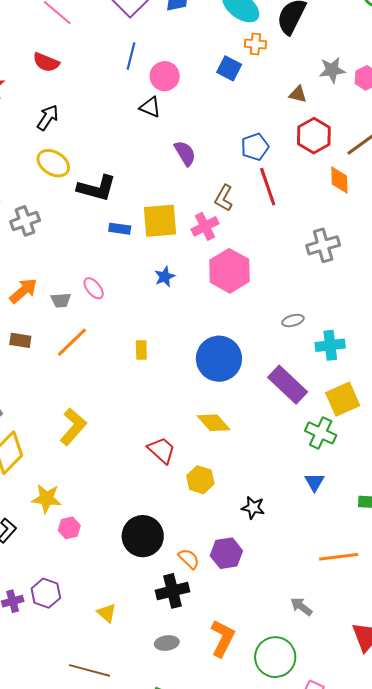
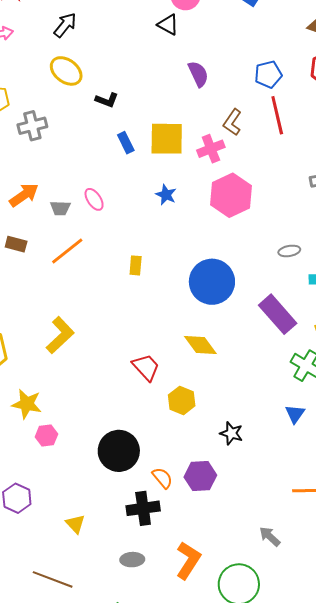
black L-shape: (97, 188) -> (107, 100), size x0.6
blue rectangle: (120, 229) -> (126, 143), turned 50
blue star: (165, 277) -> (166, 195), turned -30

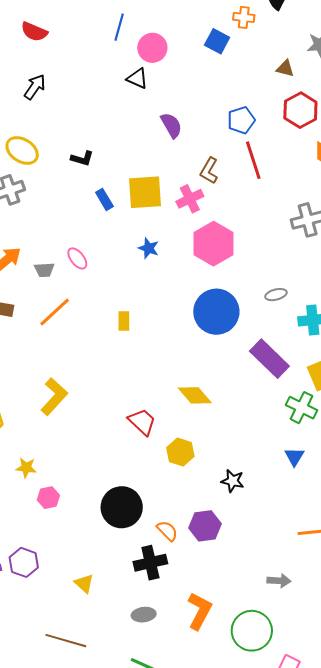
yellow ellipse: (66, 71) -> (22, 150), moved
blue circle: (212, 282) -> (216, 312), moved
yellow star: (27, 404) -> (26, 468), size x0.7
gray arrow: (270, 536) -> (279, 581), turned 145

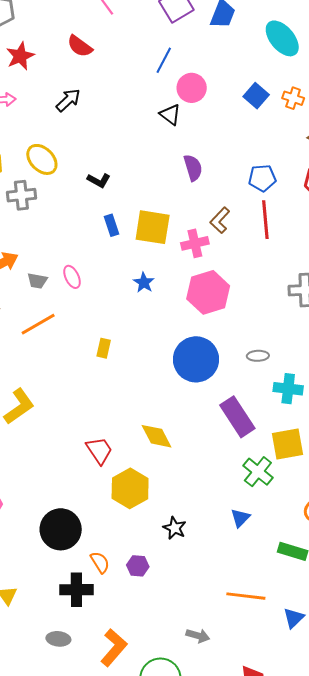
orange cross: (244, 17) -> (293, 98), moved
yellow hexagon: (180, 452) -> (130, 488), size x1.4
purple hexagon: (205, 526) -> (138, 566), size x0.7

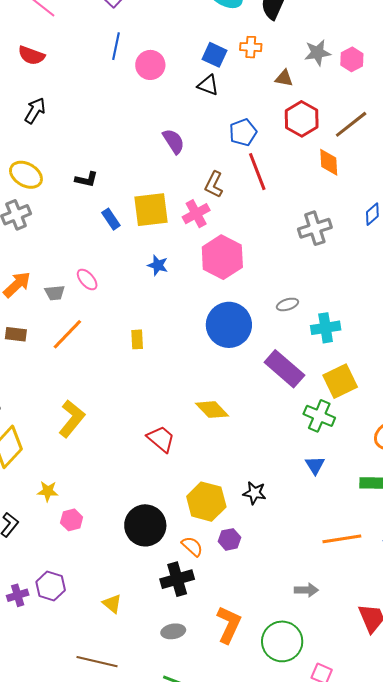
black triangle: (170, 115) -> (208, 85), moved
yellow hexagon: (130, 488) -> (206, 502), moved

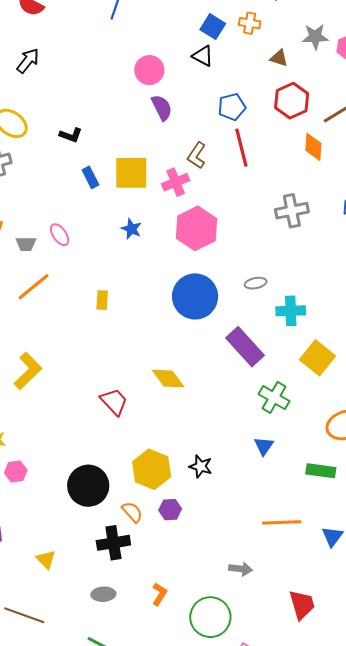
pink circle: (150, 65) -> (149, 70), moved
yellow square: (340, 381) -> (317, 358), moved, turned -32
orange L-shape: (229, 625) -> (159, 594), size x0.6

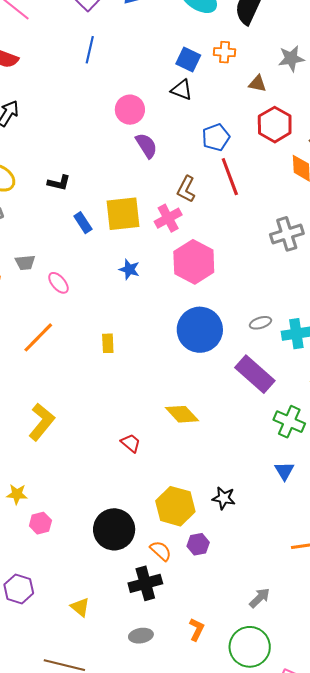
gray trapezoid: (26, 244) -> (25, 263), moved
gray ellipse: (256, 283) -> (260, 323), moved
red trapezoid: (114, 402) -> (131, 443), size x0.7
gray arrow: (241, 569) -> (260, 598), moved, turned -45

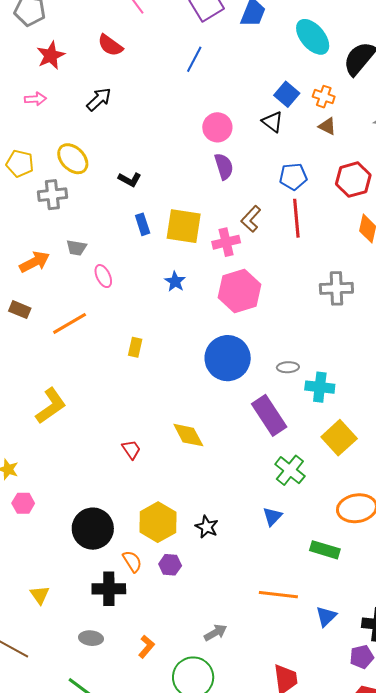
brown triangle: (258, 84) -> (327, 126), moved

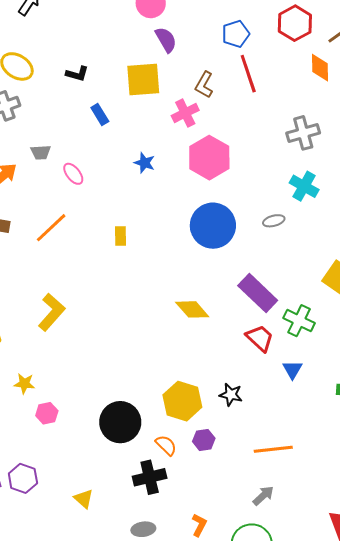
yellow square: (184, 226) -> (143, 79), moved
cyan cross: (320, 387) -> (304, 186), moved, turned 36
purple rectangle: (269, 415) -> (258, 293), moved
red trapezoid: (131, 450) -> (260, 338), moved, size x1.4
orange line: (278, 595) -> (273, 449), moved

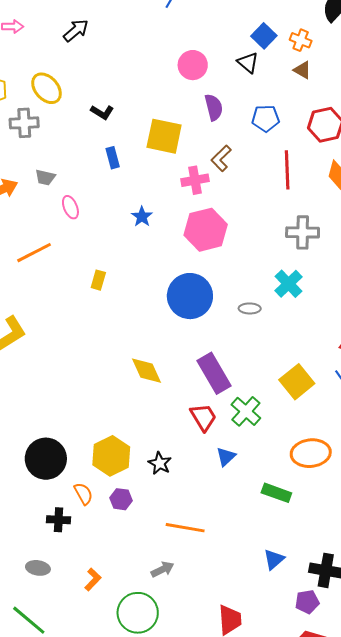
purple semicircle: (166, 40) -> (214, 107), moved
red line: (248, 74) -> (287, 170), moved
black cross: (150, 477) -> (59, 520), size x0.7

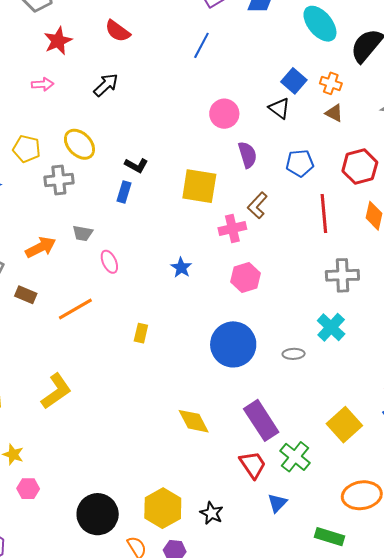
blue rectangle: (113, 158) -> (124, 192), moved, turned 35
pink hexagon: (206, 230) -> (245, 277), size x0.7

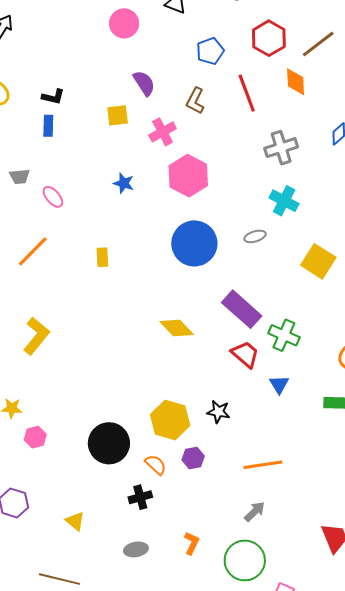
purple semicircle: (247, 155) -> (144, 83), moved
yellow square: (199, 186) -> (118, 115), moved, size x0.6
brown L-shape: (257, 205) -> (195, 101), moved
pink hexagon: (245, 277) -> (188, 176), size x1.4
yellow square: (344, 425) -> (318, 261), moved

